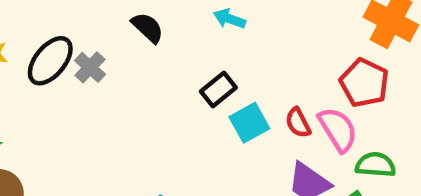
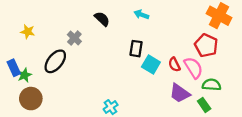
black ellipse: (50, 61) -> (55, 61), moved
black rectangle: (218, 90) -> (136, 49), turned -42
cyan square: (249, 123) -> (151, 65), turned -30

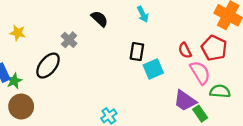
cyan arrow: (141, 15) -> (143, 14), turned -136
cyan square: (151, 65) -> (153, 69), turned 36
red semicircle: (174, 65) -> (185, 50), moved
green rectangle: (204, 105) -> (200, 114), moved

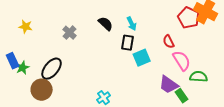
cyan arrow: (143, 14) -> (132, 24), moved
black semicircle: (99, 19) -> (106, 24), moved
red pentagon: (214, 48) -> (189, 18), moved
black ellipse: (48, 66) -> (52, 69), moved
brown circle: (21, 107) -> (42, 90), moved

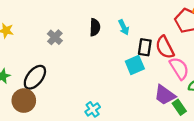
black semicircle: (106, 24) -> (95, 27), turned 49
red semicircle: (169, 42) -> (165, 47), size x1.5
black rectangle: (128, 43) -> (145, 47), moved

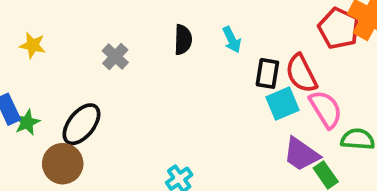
cyan square: (135, 65) -> (282, 104), moved

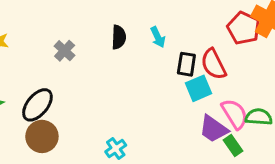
pink semicircle: (326, 109) -> (235, 114), moved
brown circle: (63, 164) -> (42, 136), moved

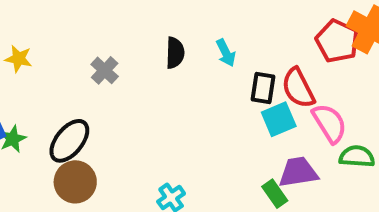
pink semicircle: (235, 114) -> (330, 123), moved
purple trapezoid: (214, 129) -> (298, 172), turned 136
green rectangle: (233, 145) -> (275, 194), moved

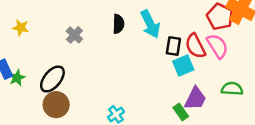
cyan arrow: (226, 53) -> (150, 24), size x1.6
pink semicircle: (330, 123) -> (217, 46), moved
purple trapezoid: (298, 172) -> (195, 99), turned 125

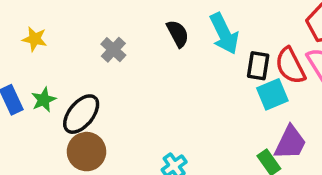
black semicircle: (118, 24) -> (178, 34), turned -30
green star: (17, 78) -> (44, 100), moved

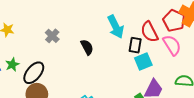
black semicircle: (178, 34) -> (87, 47), moved
red semicircle: (290, 66) -> (149, 32), moved

